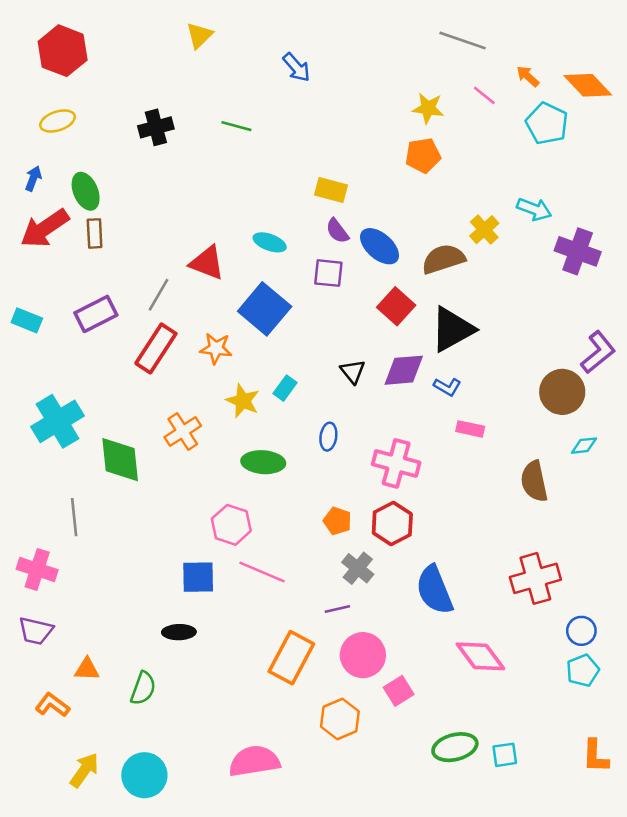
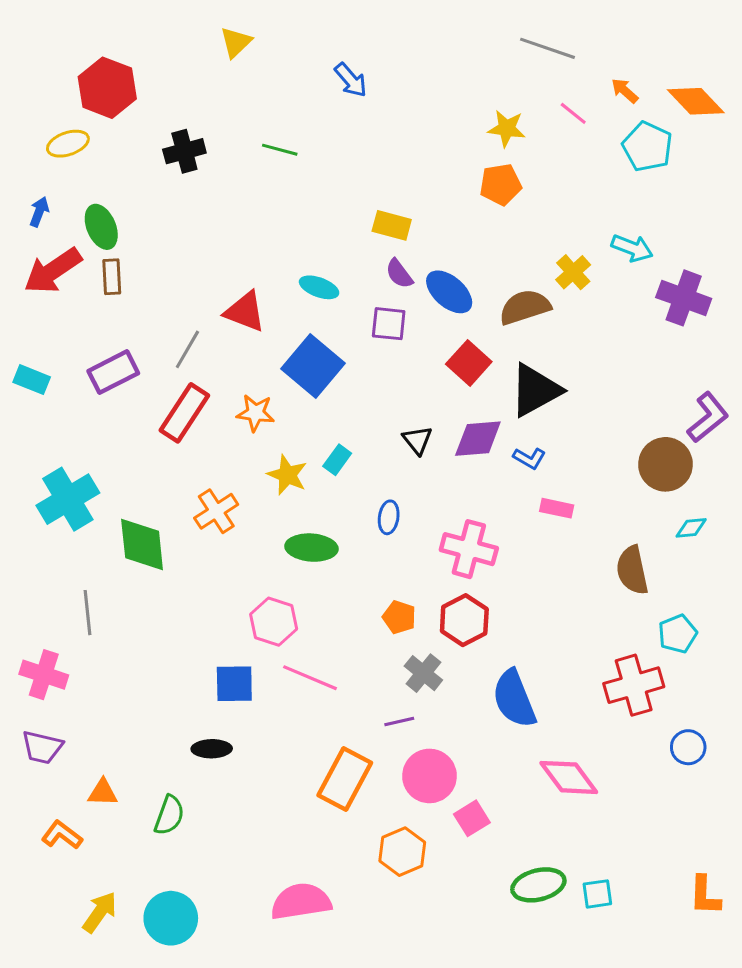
red hexagon: (63, 51) -> (107, 88), moved
cyan pentagon: (583, 670) -> (678, 634), moved

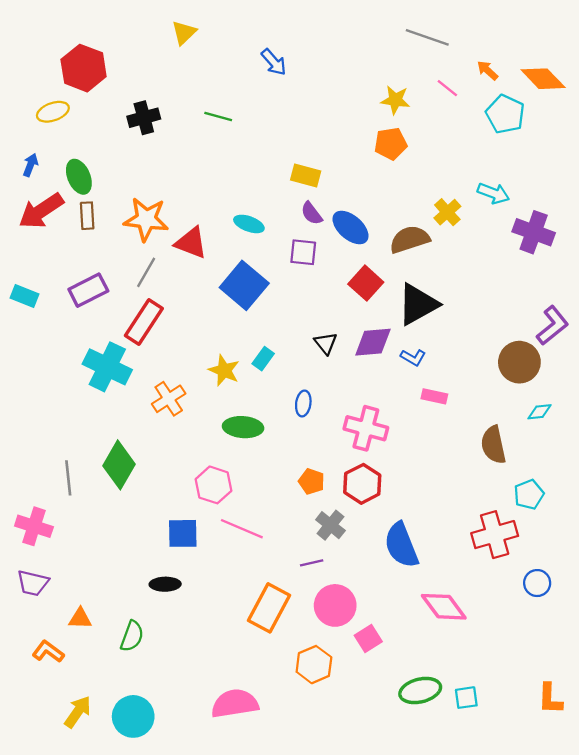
orange star: (256, 413) -> (146, 219), moved, size x1.5
cyan cross: (68, 499) -> (107, 367), moved, turned -33
green diamond: (142, 545) -> (119, 465), moved, turned 36

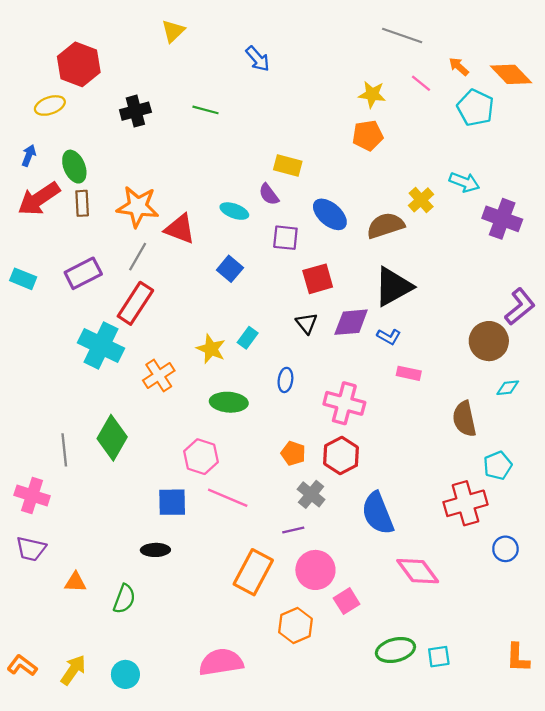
purple semicircle: (312, 213) -> (269, 194), moved
red square: (366, 283) -> (318, 279), moved, turned 32
blue square: (244, 285) -> (230, 269), size x0.6
orange L-shape: (48, 652) -> (22, 666), moved
cyan circle: (133, 716) -> (125, 674), size x0.7

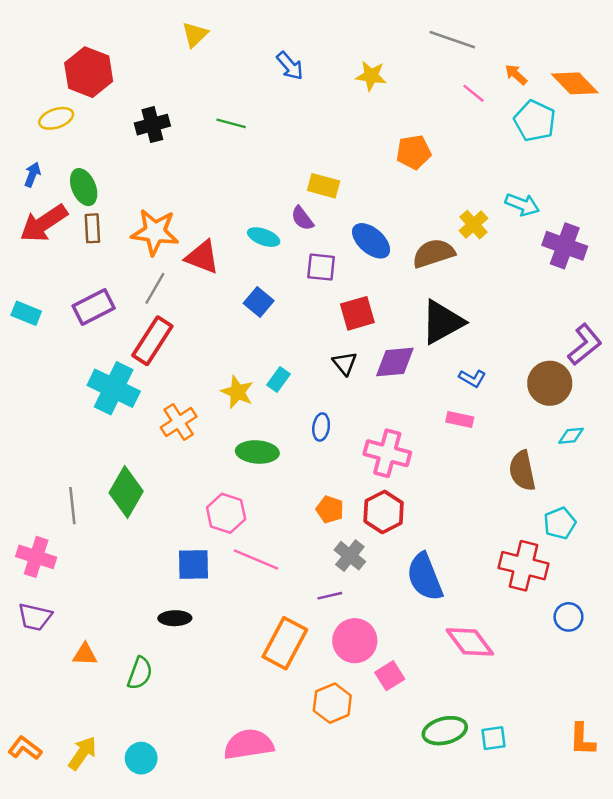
yellow star: (372, 94) -> (371, 76), moved
blue L-shape: (389, 337) -> (472, 378), moved
red cross: (465, 503) -> (524, 566), turned 30

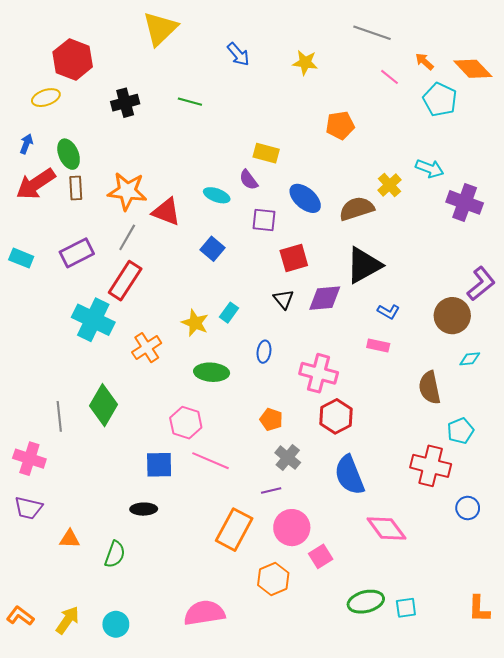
yellow triangle: (195, 35) -> (160, 29), size x1.6
red hexagon: (384, 512) -> (336, 416), moved

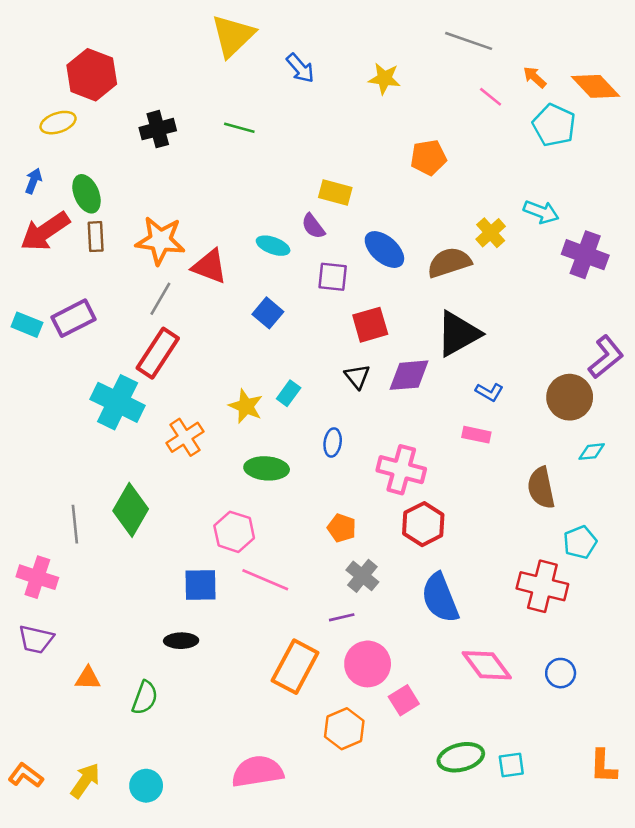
yellow triangle: (160, 29) -> (233, 36), moved
purple rectangle: (77, 253) -> (74, 318), moved
blue circle: (468, 508) -> (561, 673), moved

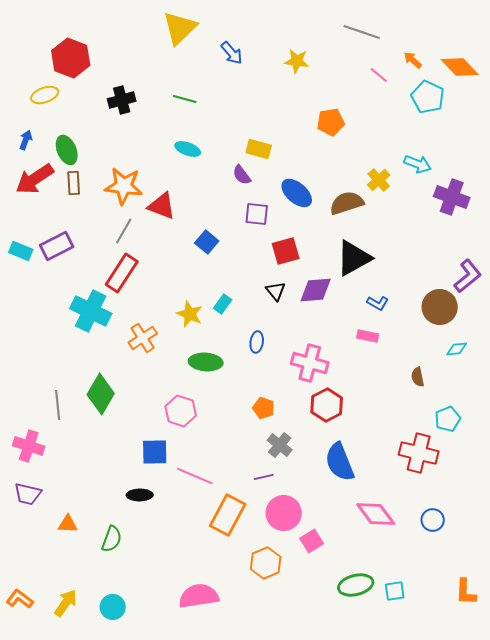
cyan ellipse: (273, 246) -> (188, 149), moved
brown semicircle: (541, 488) -> (418, 377), size x0.6
pink line: (265, 580) -> (195, 476), moved

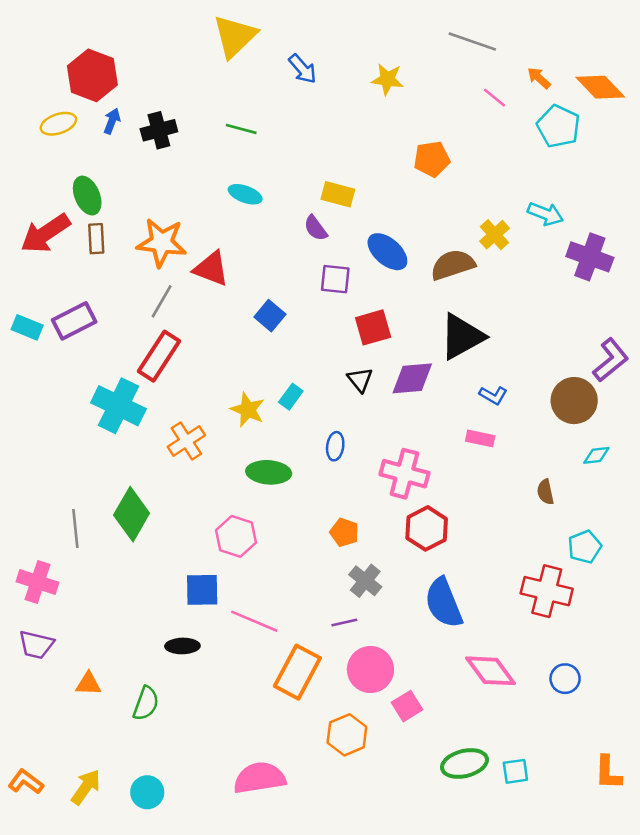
blue arrow: (26, 140) -> (112, 121), moved

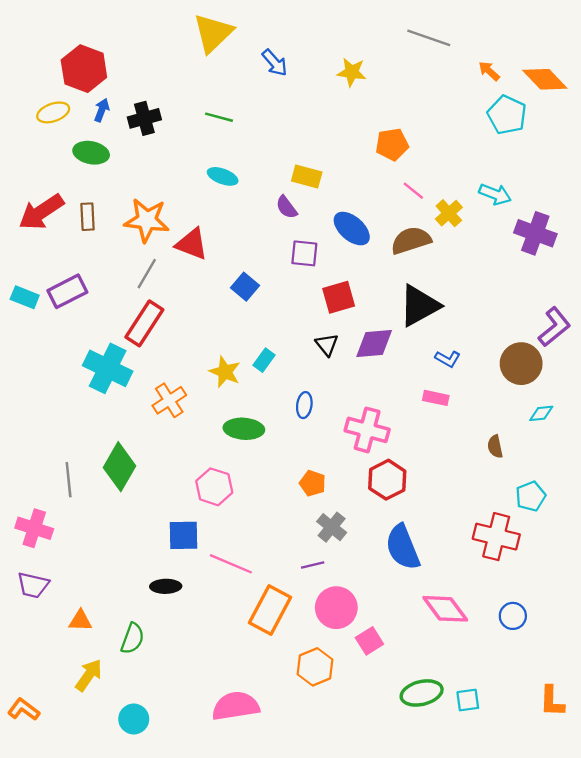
pink line: (495, 98) -> (413, 191), moved
green ellipse: (87, 196) -> (91, 153), moved, turned -56
yellow arrow: (86, 787) -> (89, 675), moved

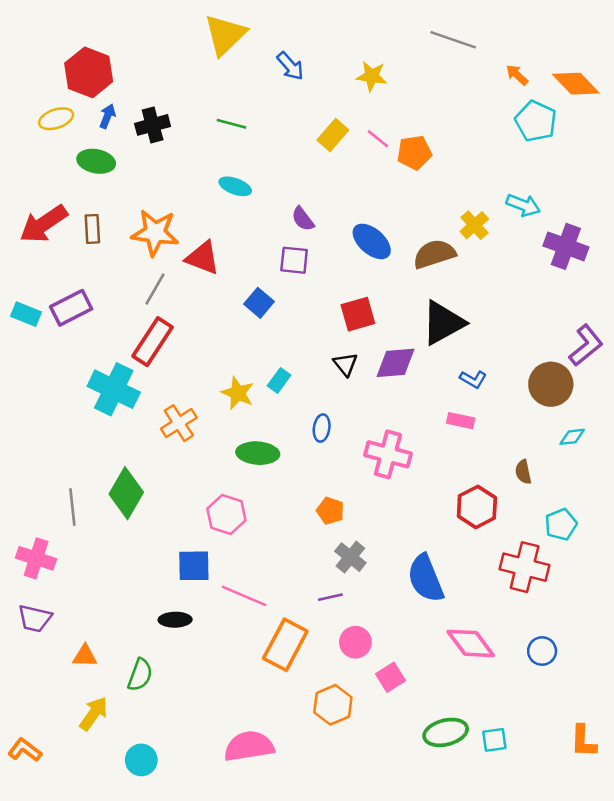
yellow rectangle: (307, 176) -> (333, 135), moved, turned -64
pink line: (413, 191) -> (378, 139), moved
purple square: (304, 253) -> (294, 260), moved
red hexagon: (387, 480) -> (477, 507), moved
pink circle: (336, 608) -> (355, 642), size x0.7

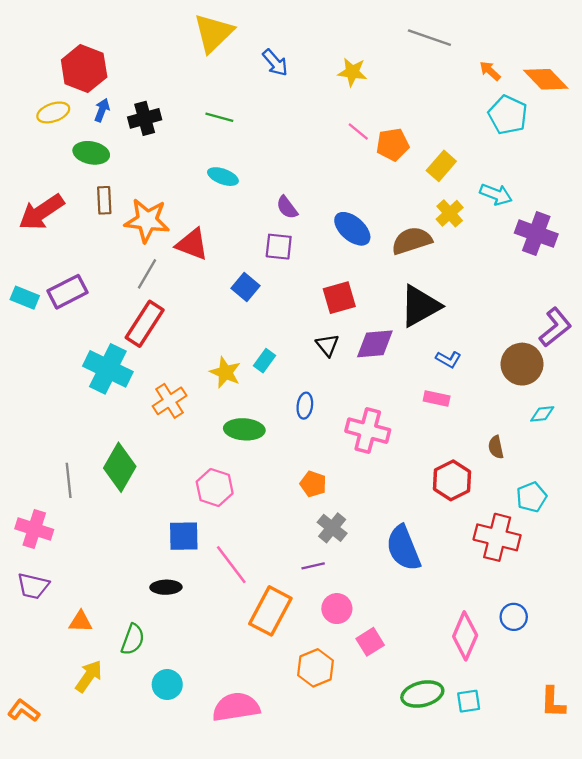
yellow rectangle: (333, 135) -> (441, 166), moved
brown rectangle: (92, 229) -> (104, 200), moved
pink line: (244, 596) -> (231, 565), turned 30
pink diamond: (471, 643) -> (465, 636), moved, turned 60
cyan circle: (141, 760) -> (167, 685), moved

